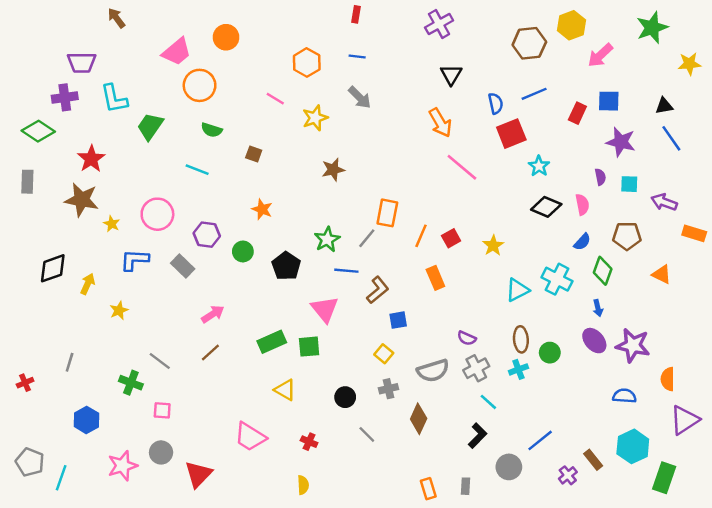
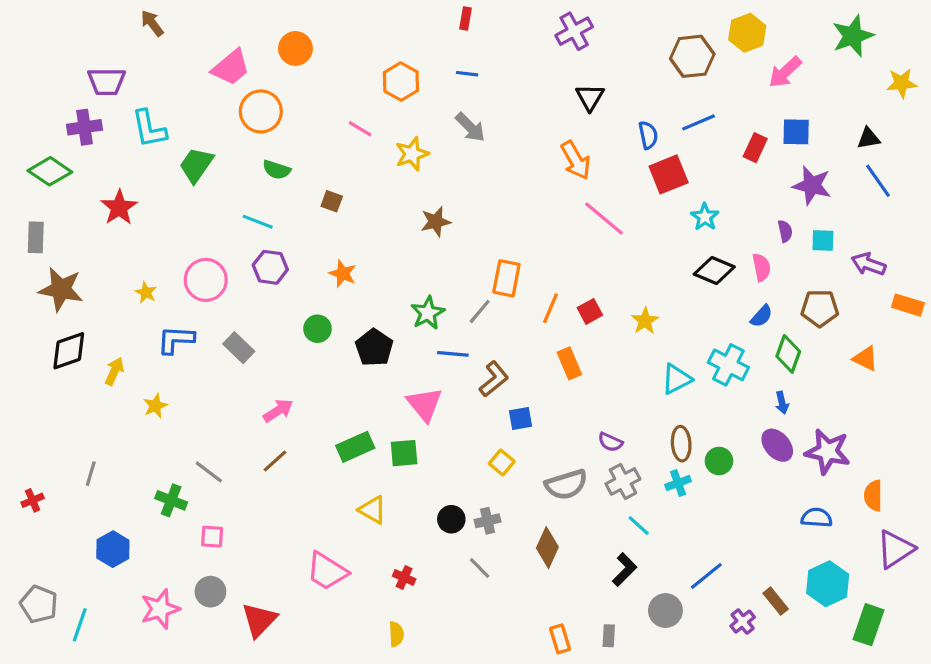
brown star: (82, 200) -> (61, 289), moved
purple hexagon: (207, 235) -> (270, 267), moved
gray cross: (388, 389) -> (488, 521), moved

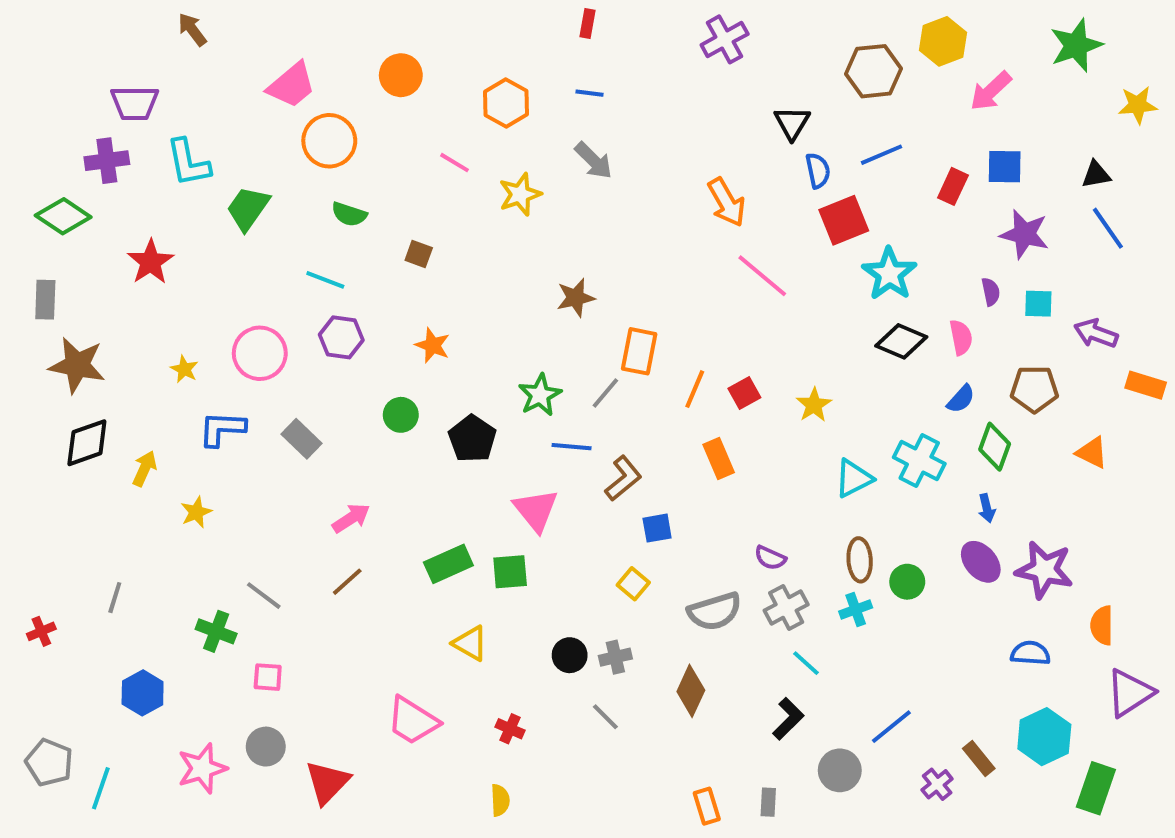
orange circle: (295, 48) -> (401, 75), moved
black triangle: (590, 97) -> (792, 123), moved
cyan star: (705, 217) -> (889, 274), size x1.5
brown star: (436, 222) -> (576, 298), moved

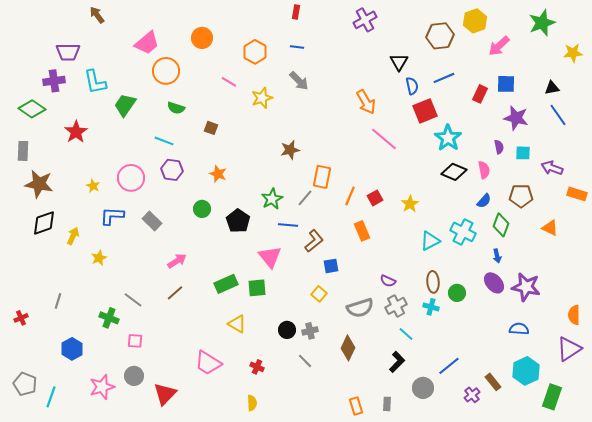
cyan cross: (856, 609) -> (431, 307), turned 35
orange semicircle: (1102, 625) -> (574, 315), moved

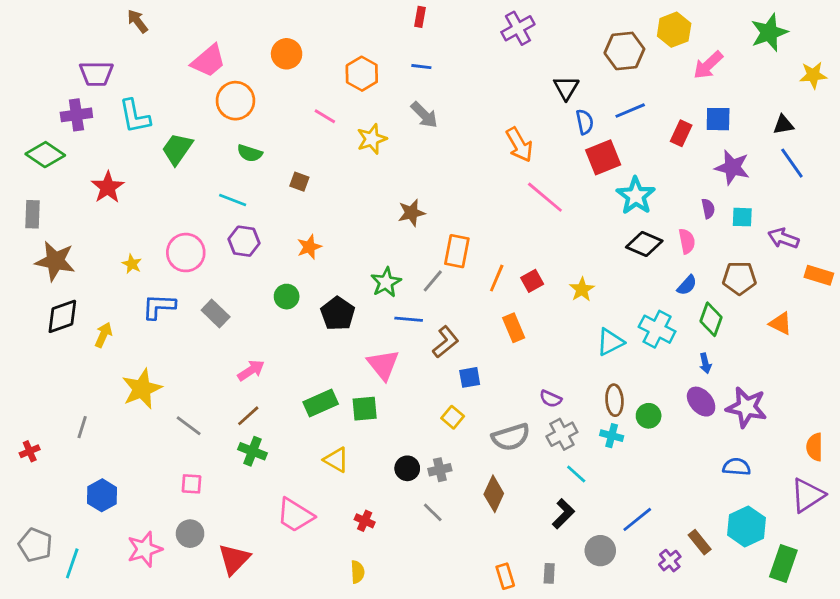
orange star: (218, 174) -> (309, 247), turned 30
yellow star: (99, 258) -> (142, 389), moved, size x1.8
green cross: (109, 318) -> (252, 451), moved

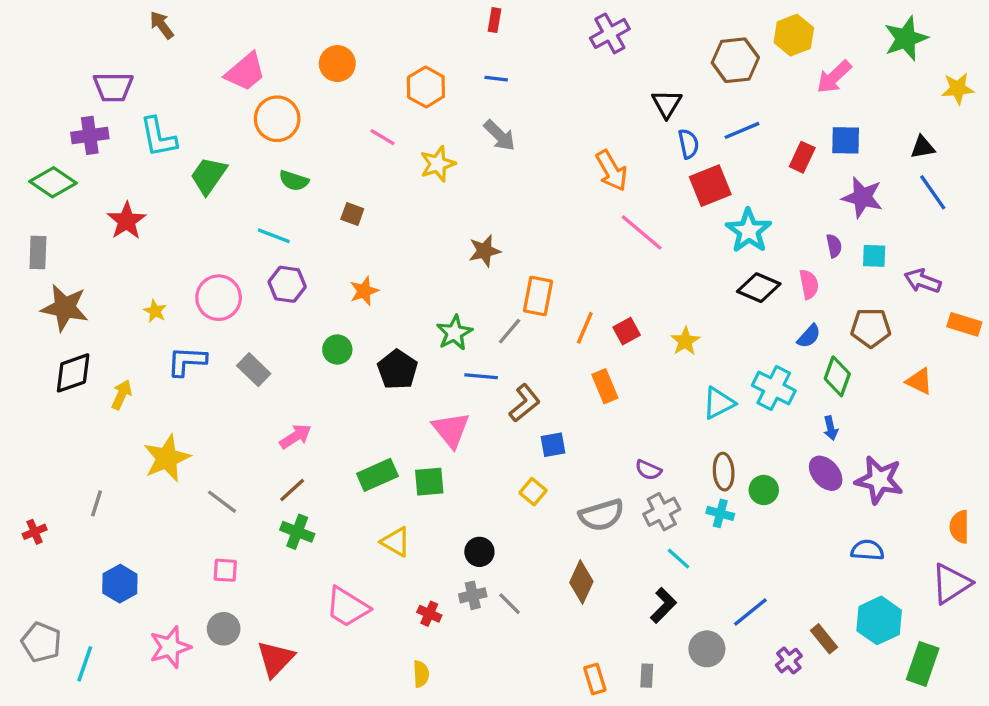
gray cross: (440, 470) -> (473, 595), moved

